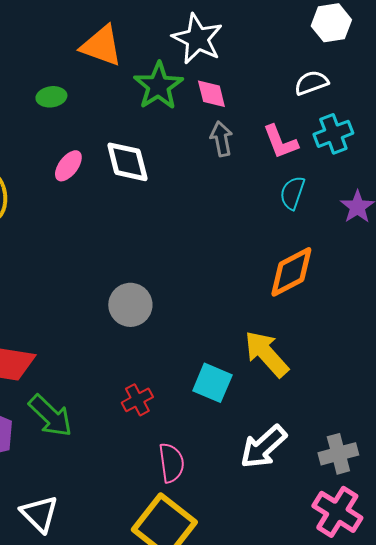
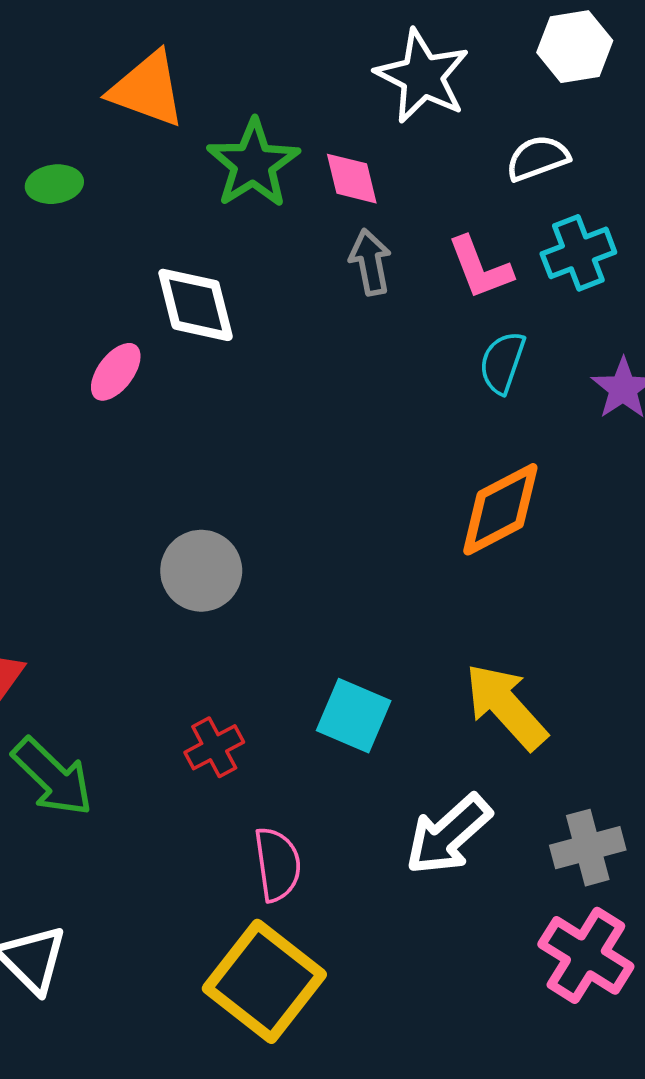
white star: (197, 39) -> (422, 76), moved
pink ellipse: (68, 166) -> (116, 372), moved
yellow arrow: (266, 354) -> (506, 706), moved

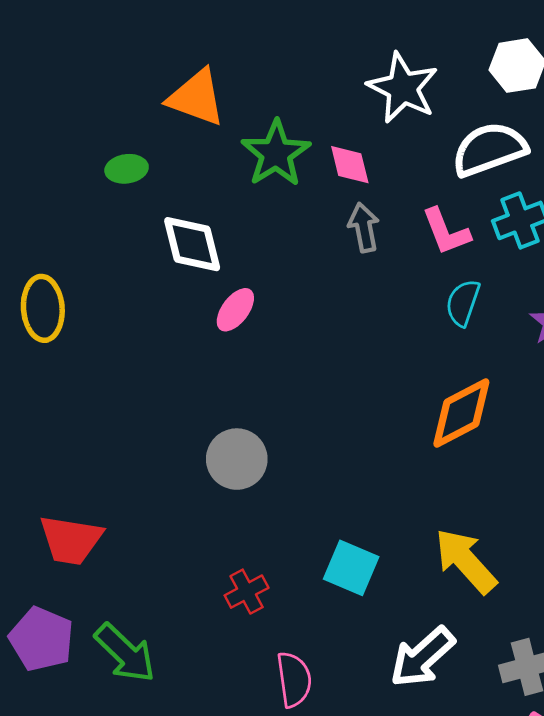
white semicircle: (538, 158) -> (489, 149), size x1.6
white diamond: (196, 305) -> (192, 244), moved
pink ellipse: (116, 372) -> (235, 310), moved
green arrow: (53, 777) -> (125, 653), moved

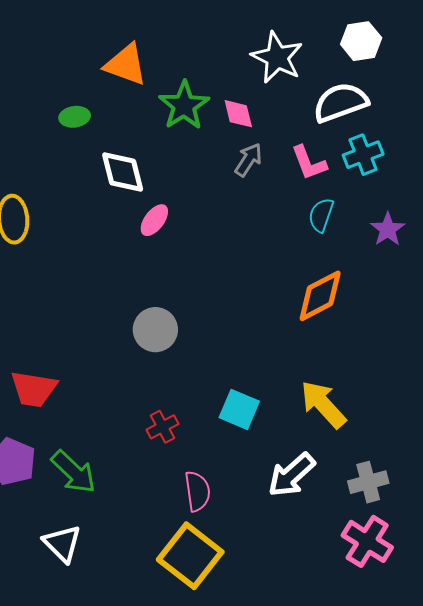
gray arrow: (364, 227) -> (248, 160), turned 44

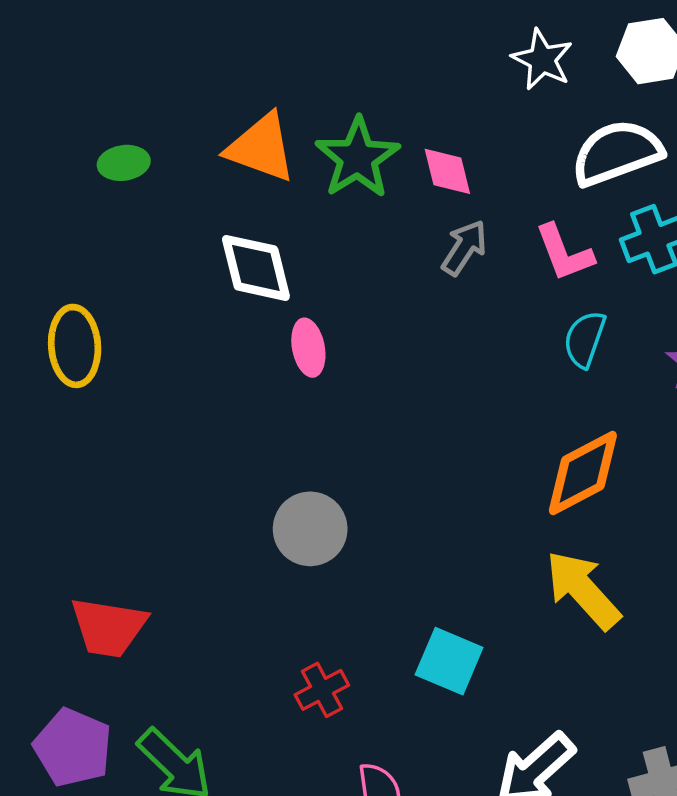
white star: (277, 57) -> (542, 60), moved, size x0.7
orange triangle: (126, 65) -> (261, 148), moved
green ellipse: (75, 117) -> (124, 163), moved
pink ellipse: (154, 220) -> (308, 348), turned -48
yellow arrow: (323, 404) -> (583, 590), moved

